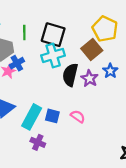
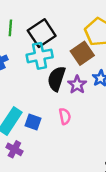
black square: (53, 35) -> (42, 33), turned 35
pink semicircle: (78, 116) -> (65, 116), moved, turned 40

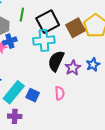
brown square: (82, 53) -> (75, 28), moved
purple cross: (14, 149) -> (15, 116), turned -32

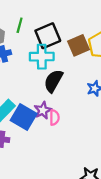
purple star: (73, 68) -> (43, 110), moved
blue square: (33, 95) -> (24, 117), size x1.6

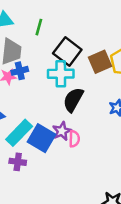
green line: (20, 25) -> (39, 27), moved
black square: (48, 36) -> (67, 51), turned -30

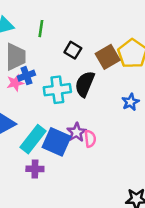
black square: (67, 51) -> (73, 50), size x0.6
cyan cross: (61, 74) -> (57, 90), moved
black semicircle: (73, 100) -> (85, 84), moved

